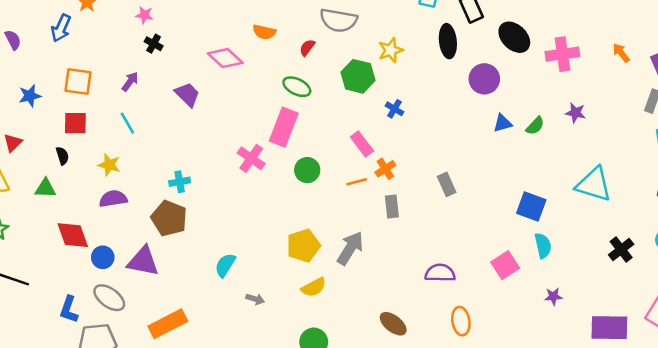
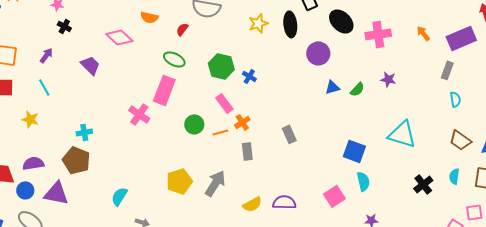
yellow star: (391, 50) -> (258, 23), moved
green hexagon: (358, 76) -> (221, 66), moved
green circle: (307, 170) -> (194, 124), moved
purple semicircle: (113, 199) -> (33, 163), moved
yellow semicircle: (314, 287) -> (252, 204), moved

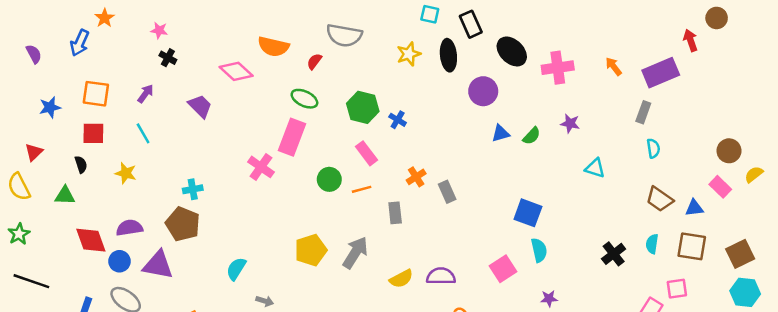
orange semicircle: (149, 17) -> (273, 47), size x1.4
orange cross: (242, 122) -> (416, 177), moved
cyan triangle: (402, 134) -> (595, 168), moved, size x0.6

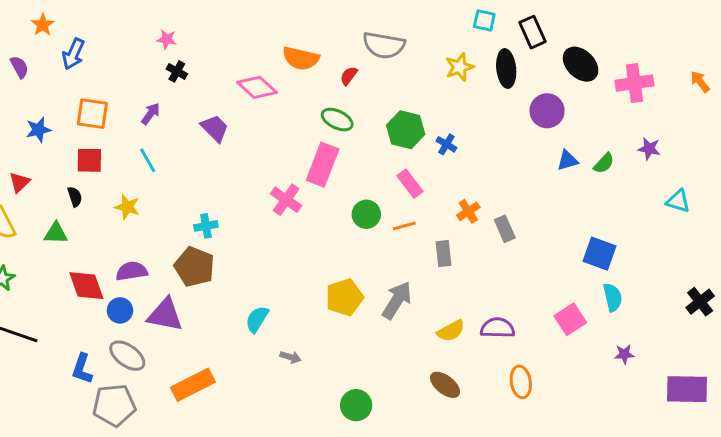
orange star: (105, 18) -> (43, 25), moved

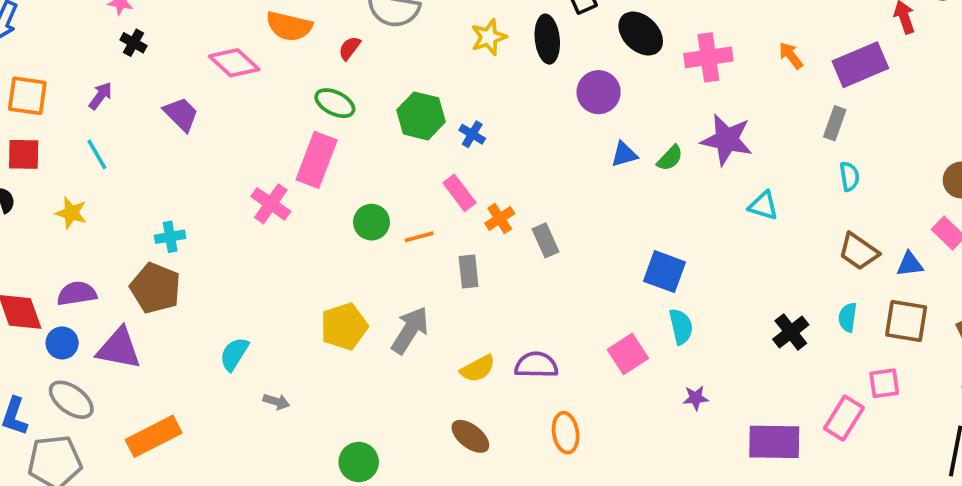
purple star: (649, 149) -> (727, 140), size x1.8
pink rectangle: (410, 184) -> (459, 193), moved

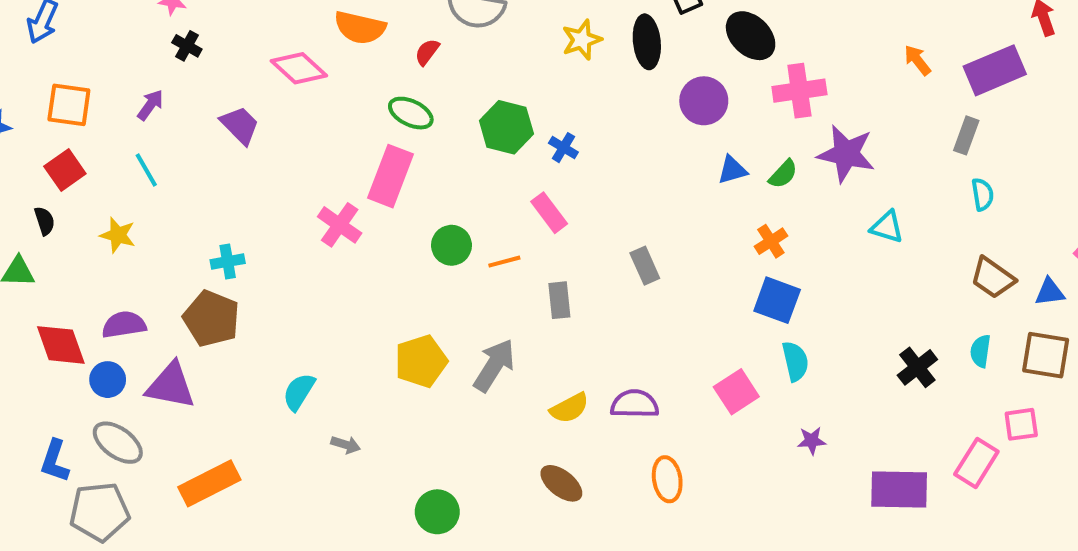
pink cross: (708, 57) -> (799, 91), moved
red square: (24, 154) -> (65, 170), turned -36
orange cross: (500, 218) -> (771, 241), moved

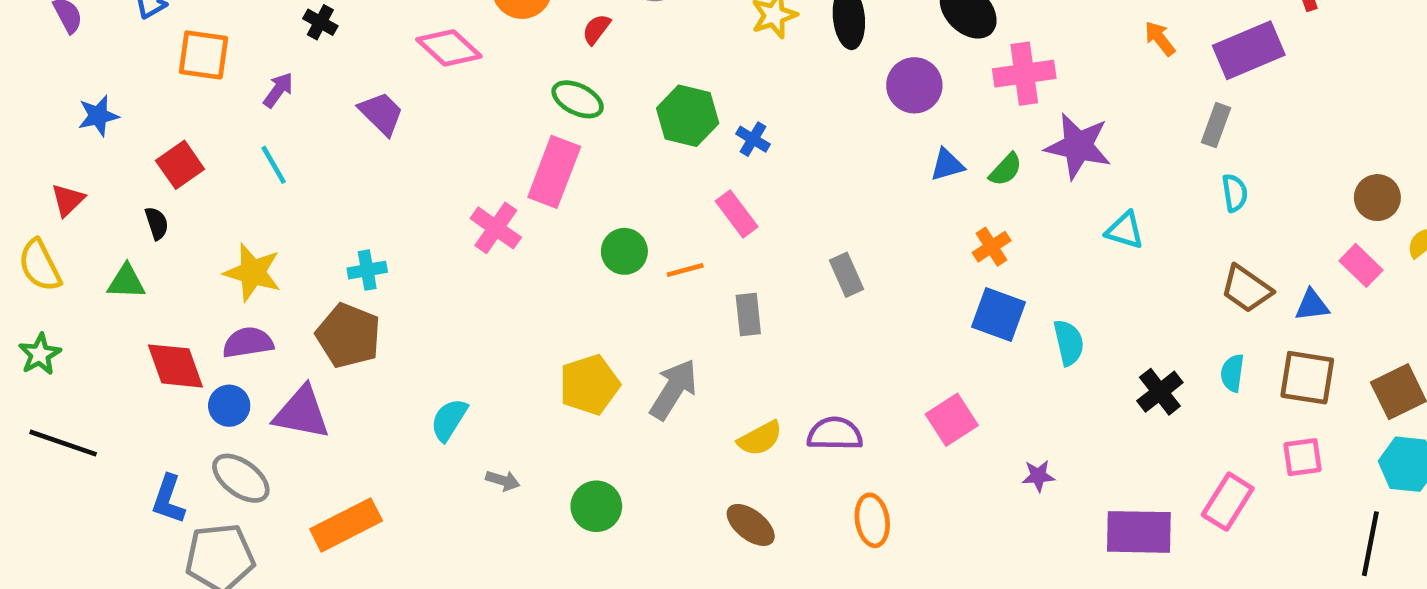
orange square: (69, 105) -> (203, 55), moved
yellow star: (118, 235) -> (253, 272), moved, size x1.4
cyan semicircle: (795, 361) -> (1069, 343), moved
pink square: (1021, 424) -> (1303, 457), moved
green circle: (437, 512) -> (596, 506), moved

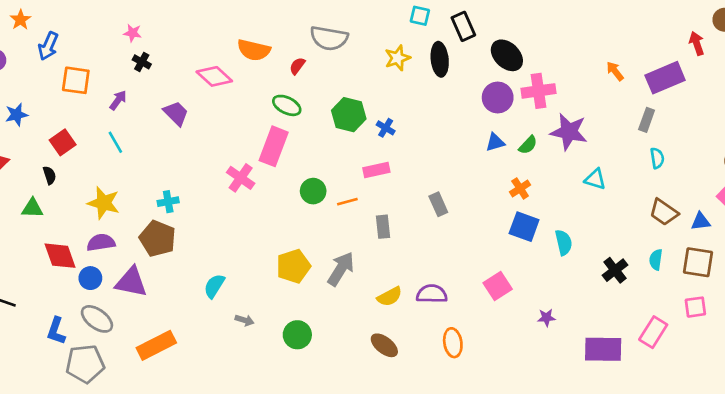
purple circle: (914, 85) -> (498, 97), moved
pink rectangle: (737, 214) -> (376, 170), turned -65

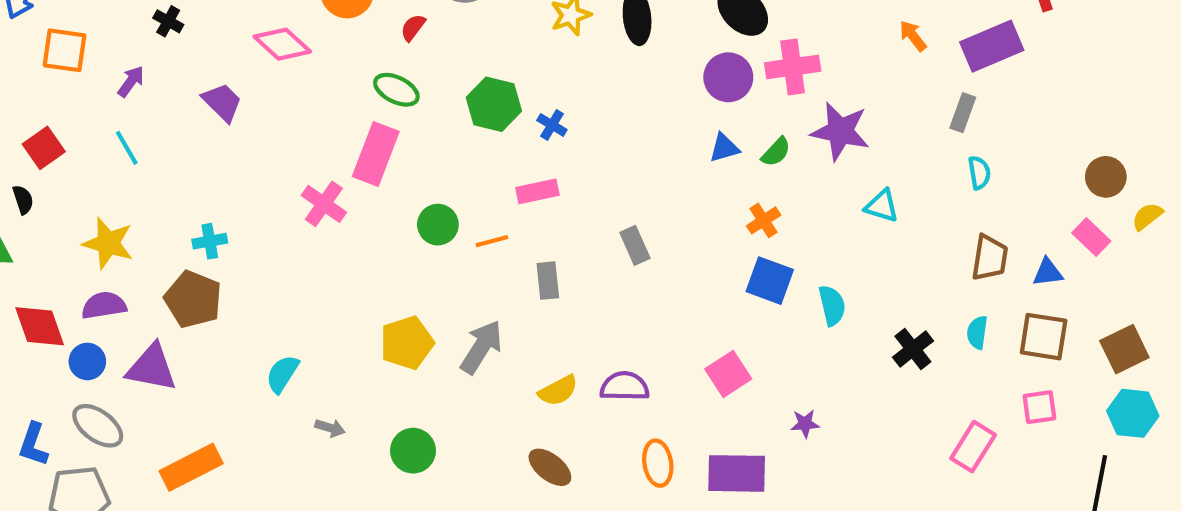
brown trapezoid: (664, 212) -> (990, 258), turned -116
purple rectangle: (603, 349) -> (737, 473), moved

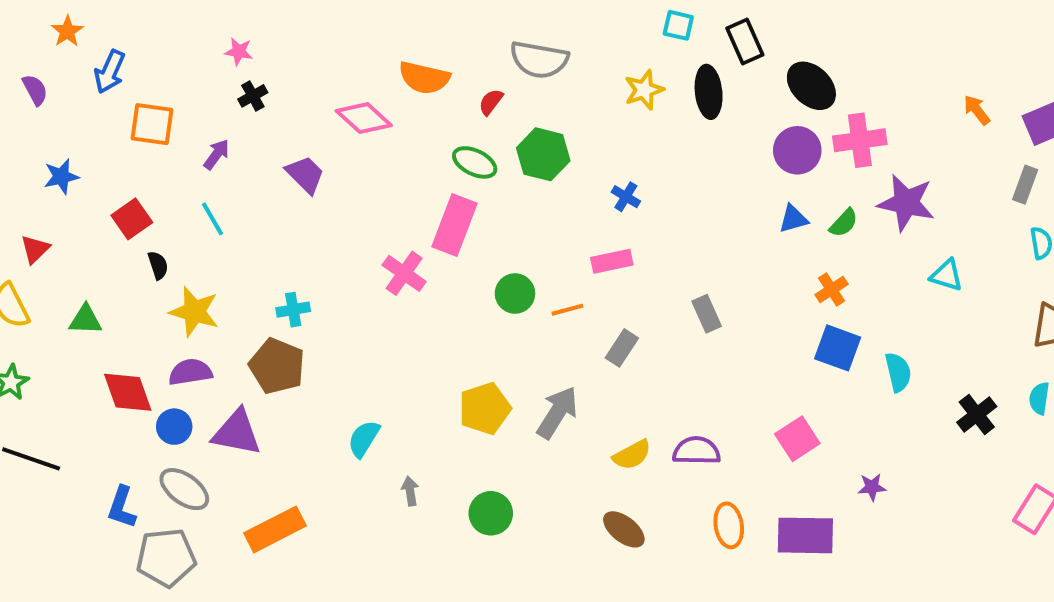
black cross: (168, 21) -> (253, 96), turned 32
green hexagon: (494, 104) -> (543, 154), moved
black semicircle: (23, 200) -> (158, 265), moved
gray rectangle: (548, 281) -> (622, 348), turned 39
gray arrow: (330, 428) -> (410, 491), turned -116

